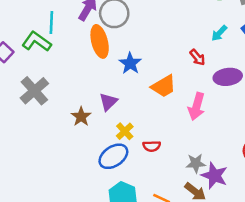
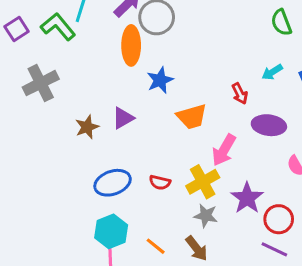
yellow cross: (125, 131) -> (203, 182), moved, size x1.5
purple star: (214, 176) -> (247, 198), moved

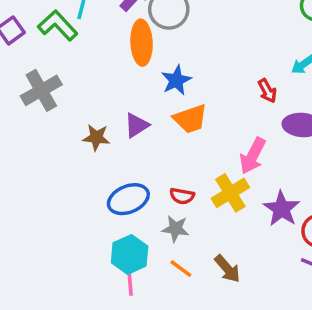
orange trapezoid: (192, 117) -> (190, 119), moved
brown star: (87, 127) -> (96, 137), turned 30
gray star: (206, 216) -> (175, 229), moved

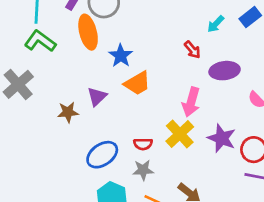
green L-shape: (58, 25) -> (40, 41), moved

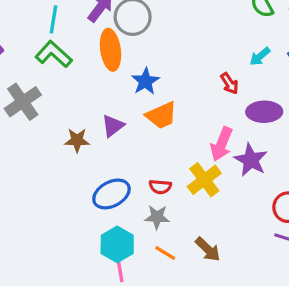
purple star: (222, 138) -> (251, 160), moved

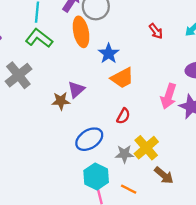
red arrow: (230, 83) -> (156, 31), moved
purple triangle: (113, 126) -> (76, 90), moved
yellow cross: (204, 180) -> (146, 148), moved
red semicircle: (160, 187) -> (123, 116), moved, turned -63
orange line: (165, 253) -> (129, 189), moved

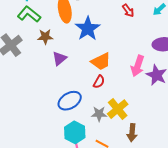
blue star: (109, 54) -> (88, 29), size x1.4
orange trapezoid: (122, 78) -> (101, 61), moved
brown star: (61, 101) -> (45, 37), moved
brown arrow: (164, 175) -> (132, 133), turned 54

